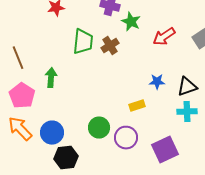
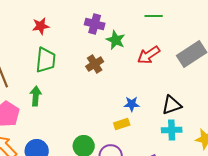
green trapezoid: (83, 42) -> (46, 60), moved
blue star: (157, 82) -> (132, 104), moved

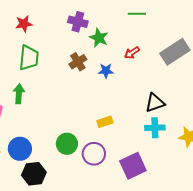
red arrow: (149, 55) -> (132, 53), size x0.7
blue star: (132, 104) -> (106, 71), moved

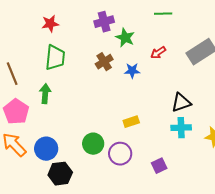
purple cross: (78, 22) -> (104, 22), turned -30
purple square: (133, 166) -> (159, 166), size x0.6

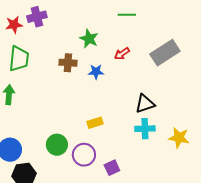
purple cross: (104, 22) -> (37, 17), moved
brown cross: (104, 62) -> (68, 63), turned 36
purple square: (159, 166) -> (112, 168), moved

